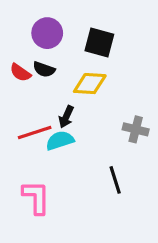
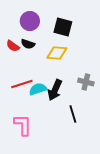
black arrow: (66, 117) -> (55, 90), moved, size x1.5

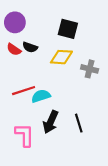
purple circle: (30, 21) -> (15, 22), moved
gray cross: (86, 82) -> (90, 69), moved
black arrow: (55, 90) -> (51, 122), moved

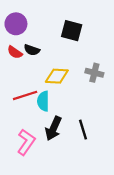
yellow diamond: (61, 57) -> (57, 76), moved
cyan semicircle: (41, 96) -> (43, 101), turned -72
pink L-shape: (25, 135) -> (26, 142), turned 35

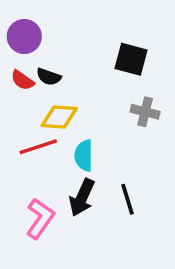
black square: (72, 31) -> (131, 59), moved
yellow diamond: (57, 76) -> (59, 117), moved
cyan semicircle: (43, 101) -> (84, 156), moved

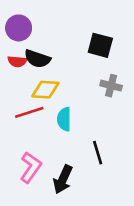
black semicircle: (49, 77) -> (37, 59), size x1.4
red semicircle: (23, 80) -> (17, 61), turned -30
black arrow: (82, 198) -> (63, 179), moved

